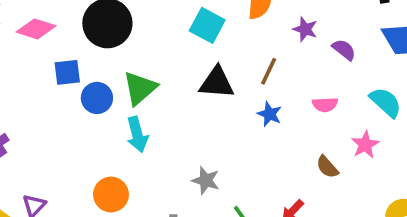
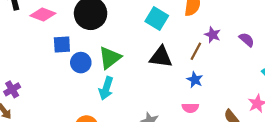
purple star: (305, 29) -> (213, 35), moved
pink semicircle: (325, 105) -> (190, 108), moved
cyan arrow: (137, 134) -> (106, 88), turned 30

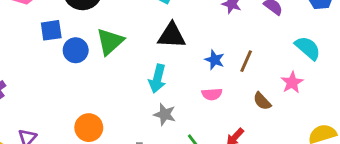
brown line: (196, 51) -> (246, 61), moved
cyan arrow: (106, 88) -> (157, 79), moved

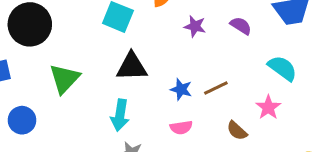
blue circle: (76, 50) -> (22, 120), moved
brown line: (246, 61) -> (216, 88), turned 45

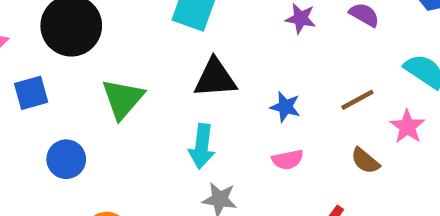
brown line: (216, 88) -> (357, 100), moved

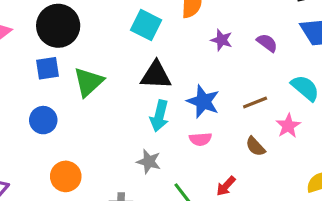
blue square: (31, 93) -> (48, 68), moved
blue star: (285, 107) -> (203, 101), size x1.5
cyan arrow: (202, 146) -> (159, 116), moved

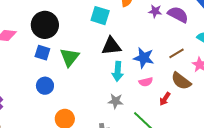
purple star: (222, 40) -> (155, 11), moved
purple semicircle: (267, 43) -> (178, 15), size x1.5
blue square: (48, 68) -> (42, 53), turned 35
brown semicircle: (255, 146) -> (181, 81), size x1.5
red arrow: (226, 186) -> (165, 99), moved

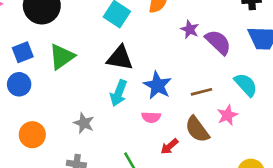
blue square: (42, 53) -> (23, 52), moved, turned 35
gray star: (116, 101) -> (84, 123), moved

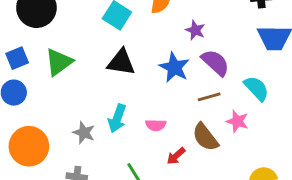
purple semicircle: (218, 42) -> (215, 63), moved
blue star: (157, 85) -> (174, 67), moved
cyan arrow: (119, 93) -> (117, 118), moved
pink star: (227, 115) -> (237, 121), turned -30
orange circle: (32, 135) -> (29, 146), size x1.4

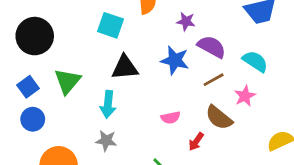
cyan arrow: (117, 118) -> (108, 104), moved
pink star: (237, 121) -> (245, 96), turned -30

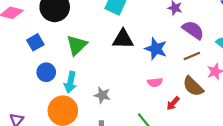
blue star: (175, 60) -> (156, 49), moved
blue square: (28, 87) -> (35, 42), moved
cyan arrow: (108, 104) -> (70, 82), moved

